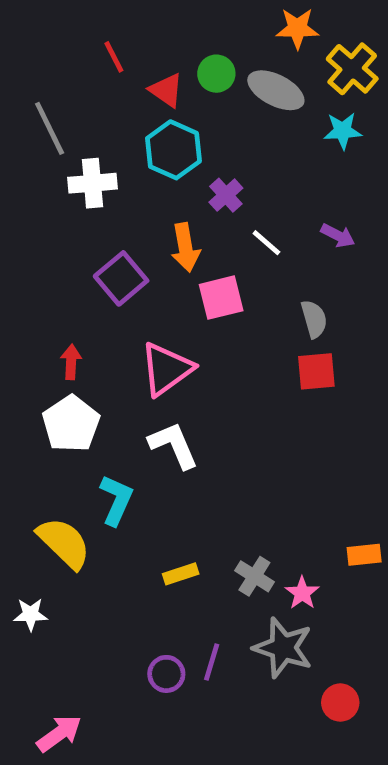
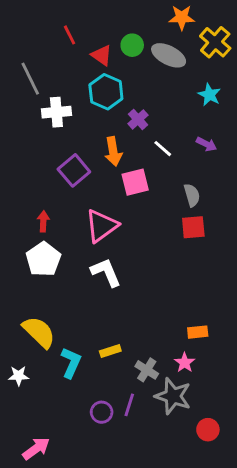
cyan star: (343, 131) -> (209, 95), moved, turned 30
cyan L-shape: (116, 500) -> (71, 363), moved
orange rectangle: (364, 555) -> (198, 332), moved
gray cross: (254, 576) -> (147, 370), moved

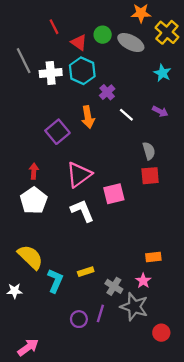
white cross: (56, 112) -> (51, 73), moved
pink square: (135, 182) -> (114, 194), moved

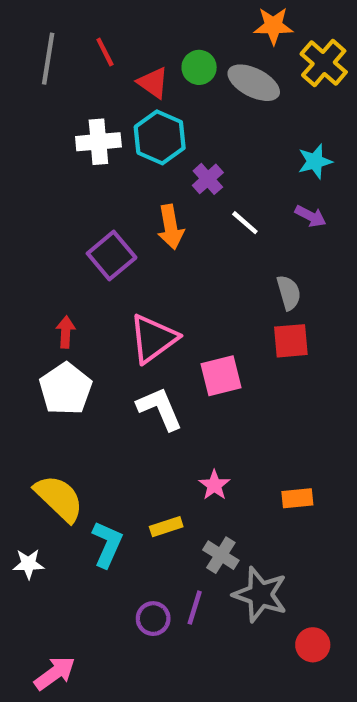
gray line: (24, 61) -> (48, 59), moved, turned 35
cyan star: (162, 73) -> (315, 161), moved, turned 30
pink star: (143, 281) -> (214, 485), moved

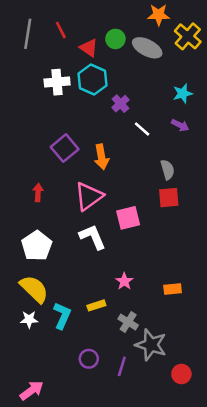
orange arrow: (171, 227) -> (101, 157), moved
white pentagon: (66, 389) -> (37, 246), moved
white star: (28, 564) -> (29, 319), moved
purple line: (195, 608) -> (122, 366), moved

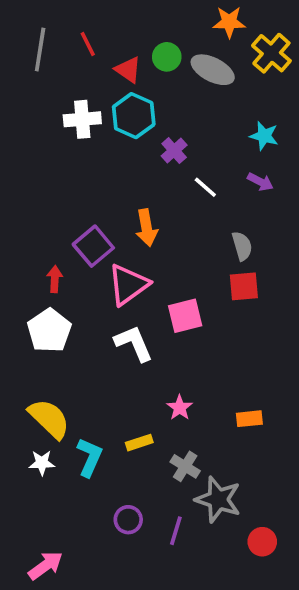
cyan star: (183, 93) -> (264, 136), turned 30
purple square: (65, 148) -> (93, 246), moved
white pentagon: (37, 246) -> (49, 330), moved

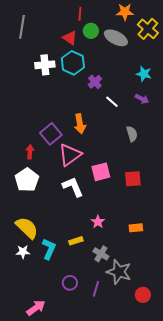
red line: (88, 44) -> (80, 14), moved, turned 32
red square: (244, 286) -> (133, 179), moved
pink arrow: (46, 566) -> (36, 308), moved

